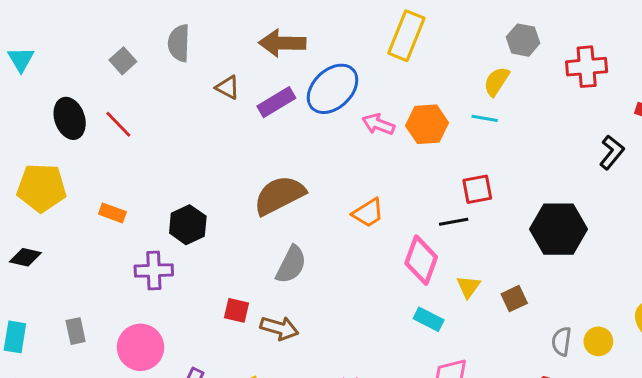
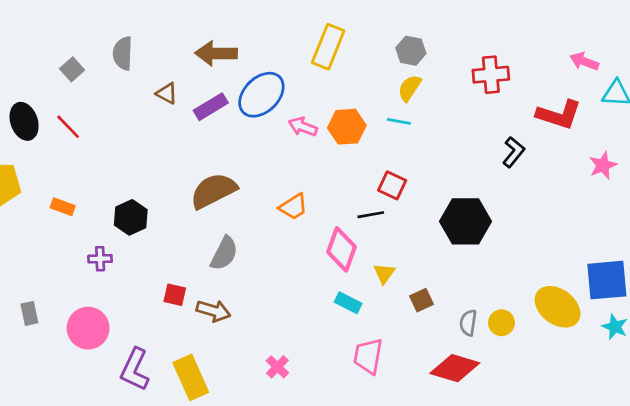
gray hexagon: (523, 40) -> (411, 51), moved
red square: (477, 189) -> (392, 185), turned 36
purple cross: (154, 271) -> (100, 259), size x0.7
brown square: (514, 299) -> (421, 300), moved

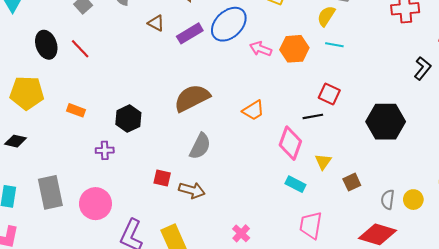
yellow semicircle: (409, 88) -> (326, 16), moved
gray rectangle: (29, 313) -> (50, 192), size x1.8

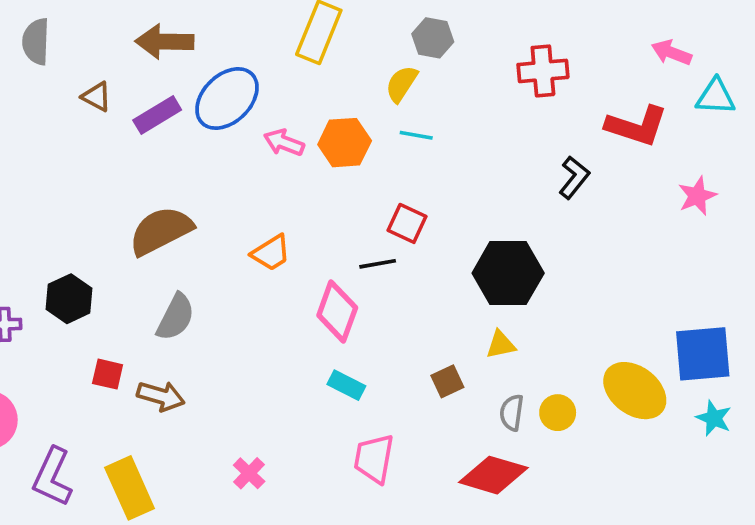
black hexagon: (128, 119) -> (69, 299), moved
yellow triangle: (323, 162) -> (501, 345), moved, turned 42

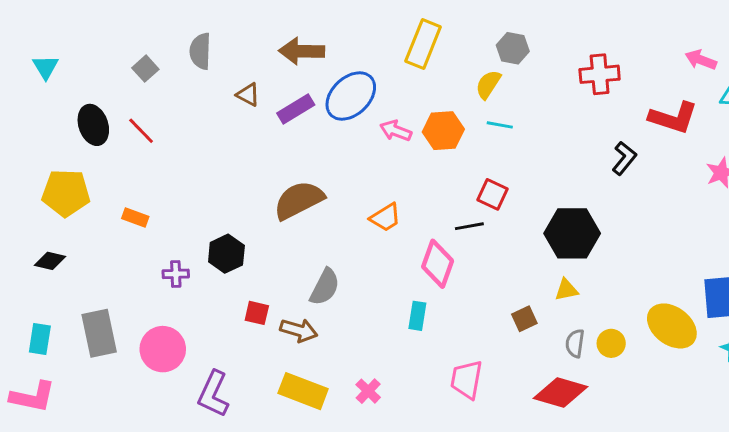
gray semicircle: (176, 317) -> (325, 287), moved
cyan rectangle: (346, 385) -> (417, 316), moved, turned 72
yellow rectangle: (130, 488) -> (303, 391), moved, turned -45

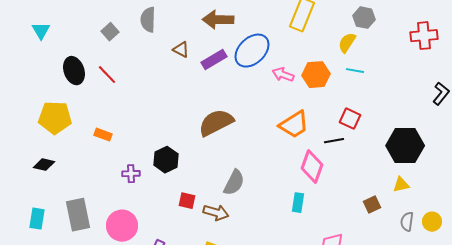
orange trapezoid: (386, 217) -> (294, 125), moved, size x1.4

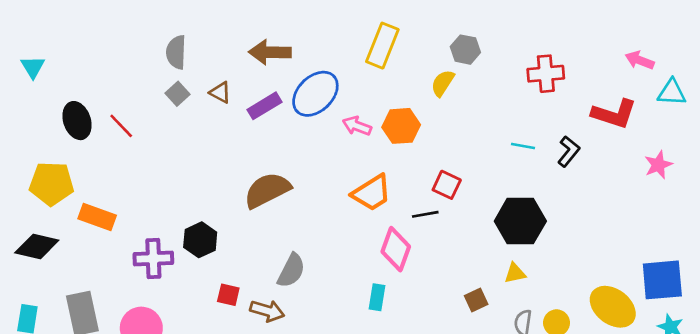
gray square: (110, 32) -> (177, 94), moved
cyan line: (355, 71) -> (523, 146), moved
orange rectangle: (103, 135) -> (97, 217), moved, size x1.5
black diamond: (44, 165) -> (37, 246), size x1.5
purple cross: (131, 174) -> (153, 259), size x1.6

